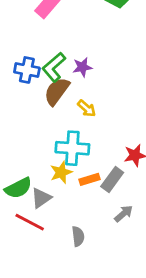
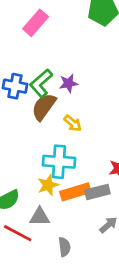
orange rectangle: (89, 179) -> (75, 192), size x1.5
gray rectangle: (112, 179) -> (97, 192), turned 40
gray triangle: (41, 198) -> (40, 217), moved, turned 35

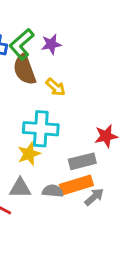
brown semicircle: (44, 107) -> (25, 69), turned -56
orange rectangle: (75, 192) -> (76, 185), moved
gray semicircle: (64, 247) -> (53, 191), moved, turned -78

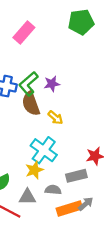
cyan cross: (41, 129) -> (44, 150), turned 32
orange rectangle: (76, 185) -> (69, 208), moved
gray semicircle: (53, 191) -> (53, 190), moved

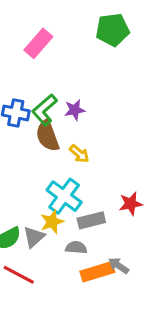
gray rectangle: (76, 176) -> (91, 220), moved
gray triangle: (27, 197) -> (34, 237), moved, turned -42
gray arrow: (86, 204) -> (119, 266), turned -105

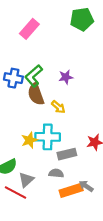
purple star: (75, 110) -> (66, 77), moved
cyan cross: (64, 196) -> (48, 137), turned -35
yellow star: (52, 222) -> (29, 140), moved
gray triangle: (34, 237) -> (26, 180), moved

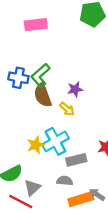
pink rectangle: (29, 29) -> (36, 25), turned 42
purple star: (66, 77) -> (75, 89), moved
cyan cross: (48, 137) -> (55, 141), turned -30

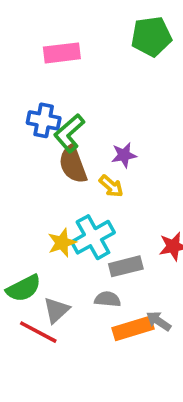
blue cross: (18, 78) -> (44, 120), moved

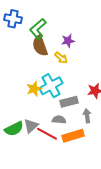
blue cross: (44, 120) -> (13, 19), moved
green semicircle: (24, 288) -> (14, 129), moved
gray arrow: (159, 321) -> (87, 116), moved, turned 48
red line: (38, 332) -> (47, 134), moved

